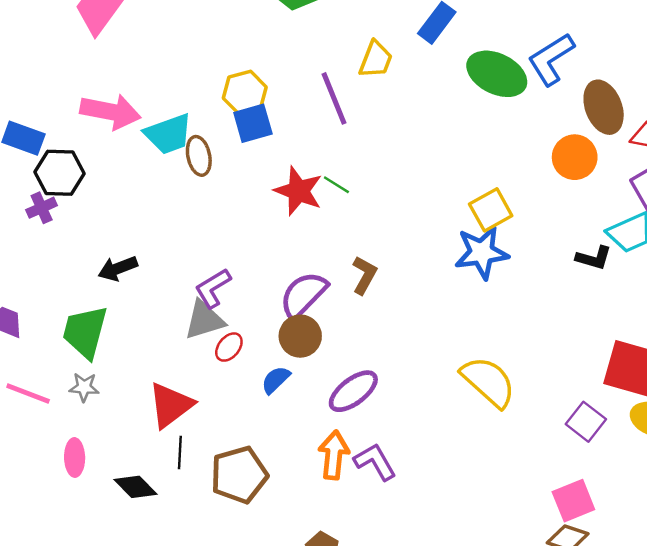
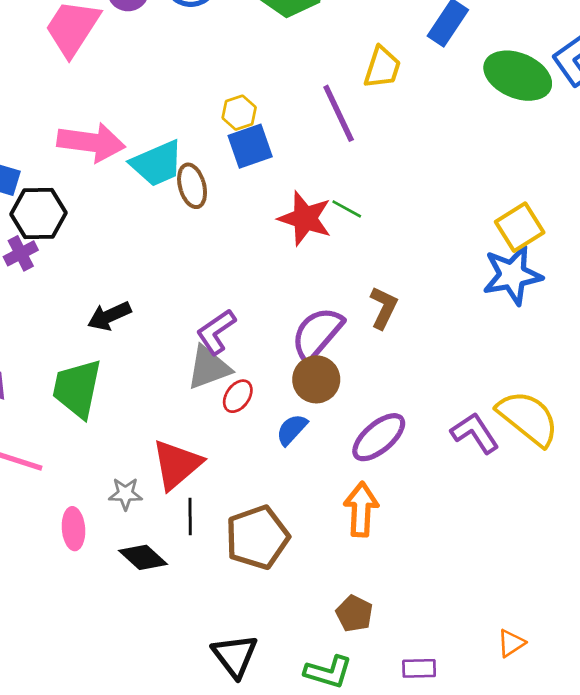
yellow hexagon: (245, 93) -> (239, 113), size x0.7
gray star: (84, 387) -> (125, 494), moved
purple L-shape: (375, 462) -> (475, 433), moved

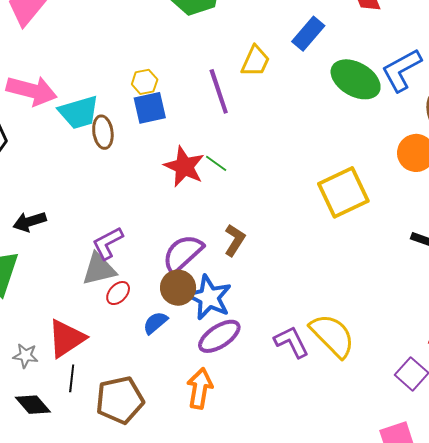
yellow square: (520, 227) -> (343, 192), size x1.4
blue star: (512, 275) -> (209, 297), moved, turned 30

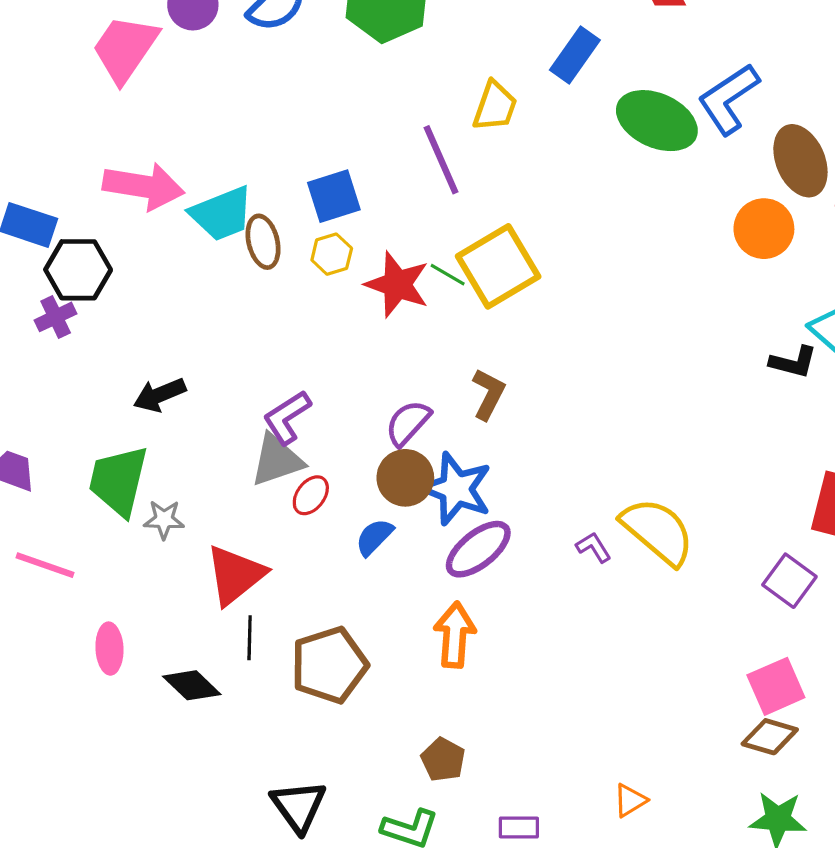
yellow hexagon: (145, 82) -> (332, 254), moved
yellow square: (343, 192) -> (498, 266), moved
purple semicircle: (183, 254) -> (408, 423), size x0.7
purple L-shape: (291, 342) -> (594, 547), size x0.6
gray star: (25, 356) -> (164, 520), moved

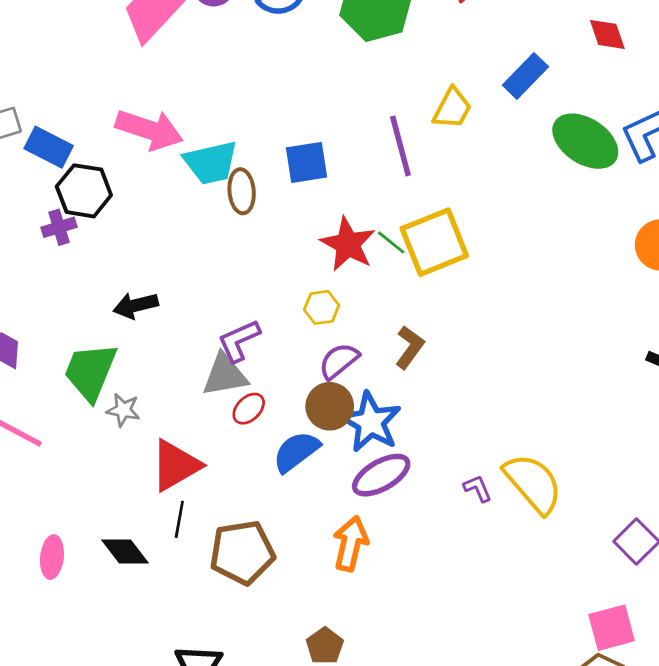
yellow hexagon: (332, 254) -> (322, 307), moved
blue semicircle: (374, 537) -> (296, 452), size x1.4
pink ellipse: (109, 649) -> (52, 557), moved

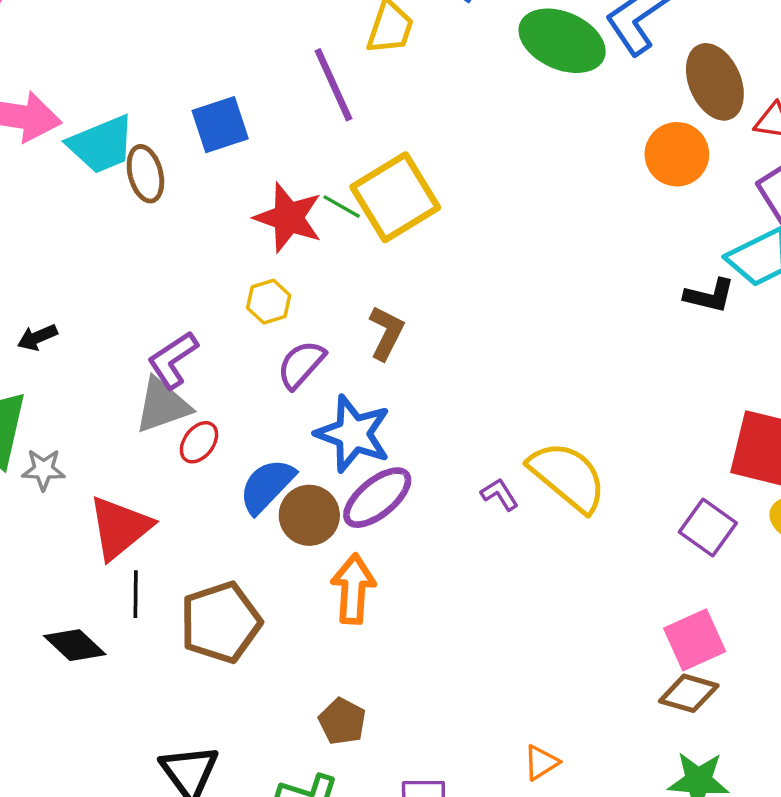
black arrow: (136, 305) -> (37, 337), size x0.7
brown circle: (330, 406) -> (309, 515), moved

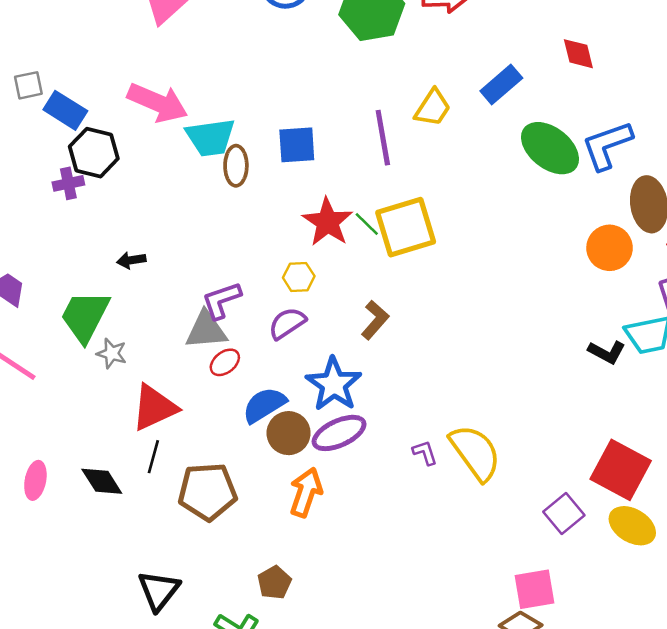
purple semicircle: (301, 364) -> (287, 323), moved

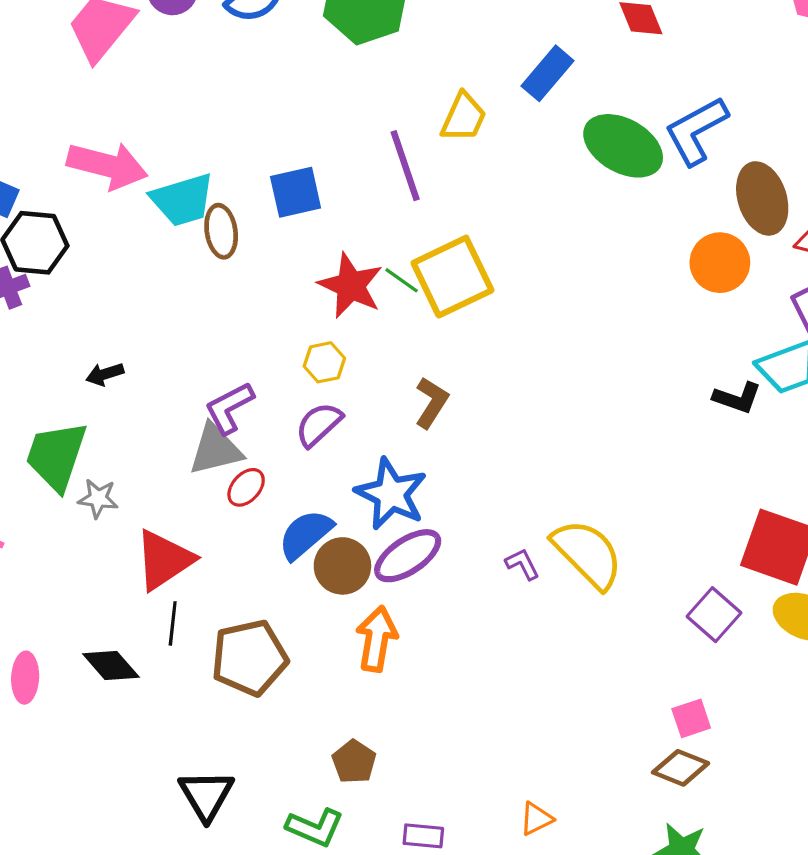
pink square: (534, 589) -> (691, 718), size x0.7

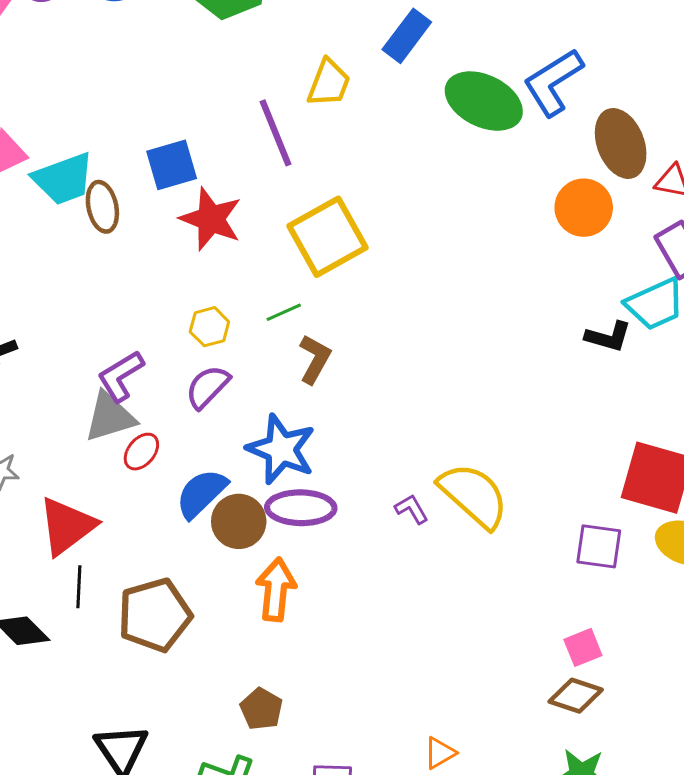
green line: (402, 280) -> (284, 312), moved, turned -56
red star: (351, 286) -> (211, 219), moved
purple ellipse: (408, 556) -> (301, 508), turned 38
purple square: (714, 615) -> (599, 546), turned -30

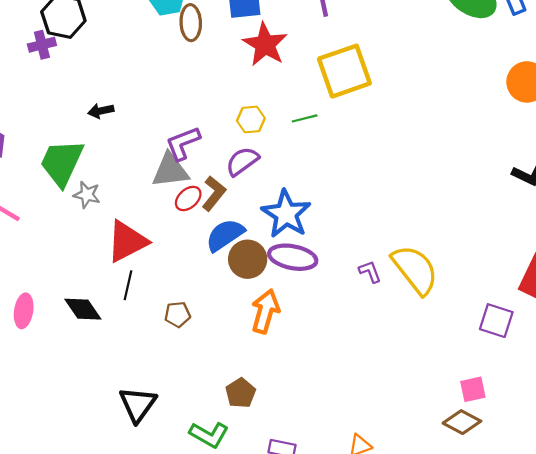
brown L-shape: (315, 359) -> (214, 193), moved
brown pentagon: (155, 615) -> (178, 314), size x0.5

